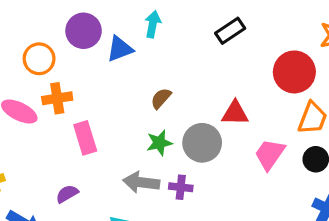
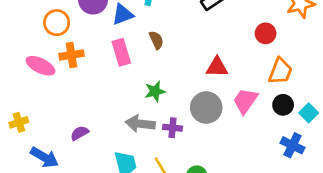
red circle: (294, 72) -> (266, 33), size x0.6
brown semicircle: (161, 98) -> (156, 40), moved, turned 114
pink rectangle: (85, 138) -> (121, 52), moved
gray circle: (202, 143) -> (206, 108), moved

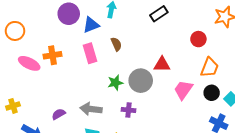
orange circle: (57, 23) -> (15, 31), moved
gray circle: (206, 108) -> (141, 81), moved
gray arrow: (140, 124) -> (91, 109), moved

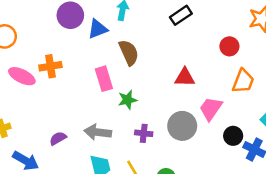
brown semicircle: (116, 44) -> (129, 53), size x1.5
pink rectangle: (90, 53) -> (104, 79), moved
gray circle: (141, 81) -> (182, 126), moved
black circle: (212, 93) -> (233, 136), moved

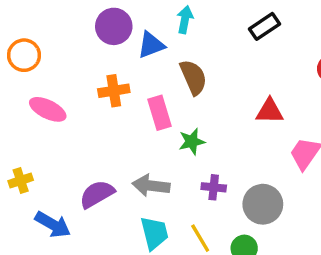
orange cross: (50, 66) -> (114, 91), moved
gray circle: (182, 126) -> (263, 204), moved
purple semicircle: (58, 138) -> (97, 194), size x1.5

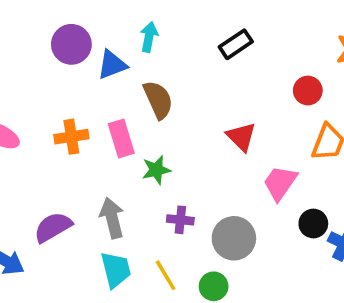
orange cross: (114, 91) -> (71, 137), moved
red triangle: (270, 111) -> (241, 137), turned 44
gray arrow: (151, 186) -> (112, 218), turned 69

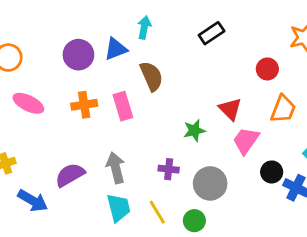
purple circle: (71, 44) -> (78, 55), moved
red triangle: (241, 137) -> (230, 109), moved
green star: (156, 170) -> (194, 130), moved

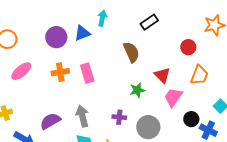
brown semicircle: (151, 76) -> (131, 52), moved
pink ellipse: (28, 103) -> (21, 71), turned -65

